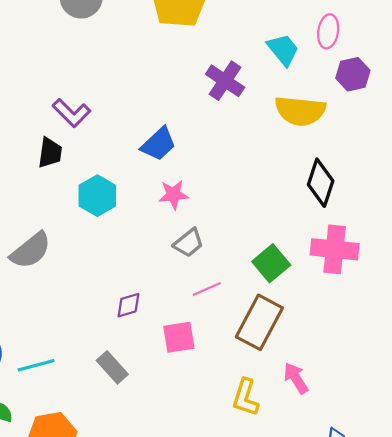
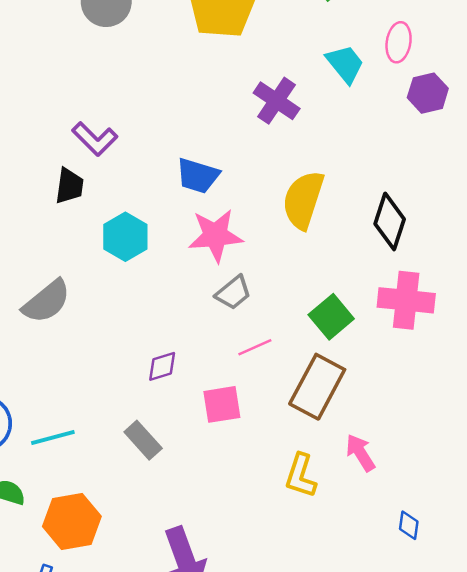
yellow semicircle: (300, 111) -> (303, 200), moved, turned 102
blue trapezoid: (158, 144) -> (198, 176), turned 60
pink star: (174, 195) -> (216, 235), size x1.5

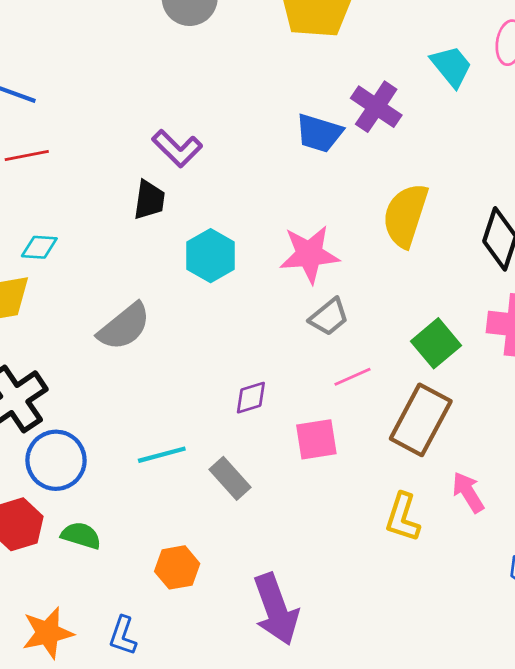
blue trapezoid: (198, 176) -> (319, 133), moved
cyan line: (53, 438) -> (162, 455), moved
orange hexagon: (72, 521) -> (177, 567), moved, size x0.7

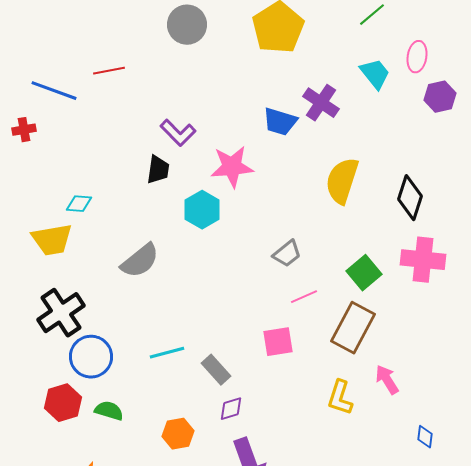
red line: (27, 155) -> (109, 71), moved
pink star: (309, 254) -> (232, 167), moved
purple diamond: (251, 398) -> (231, 409), moved

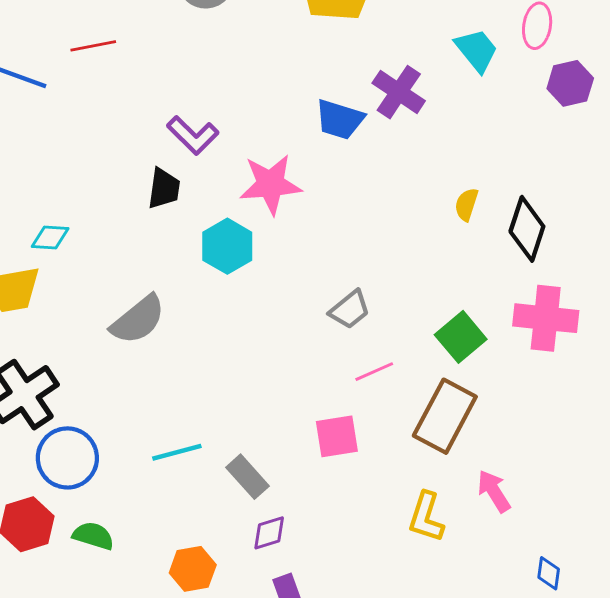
yellow semicircle: (342, 181) -> (466, 204), moved, size x0.5

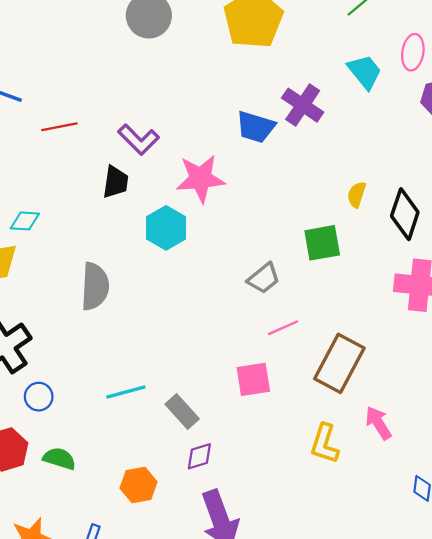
red line: (93, 46) -> (59, 127), moved
gray semicircle: (138, 320) -> (95, 286), turned -48
green square: (461, 337) -> (322, 243), moved, turned 30
blue circle: (67, 458) -> (39, 397), size x0.6

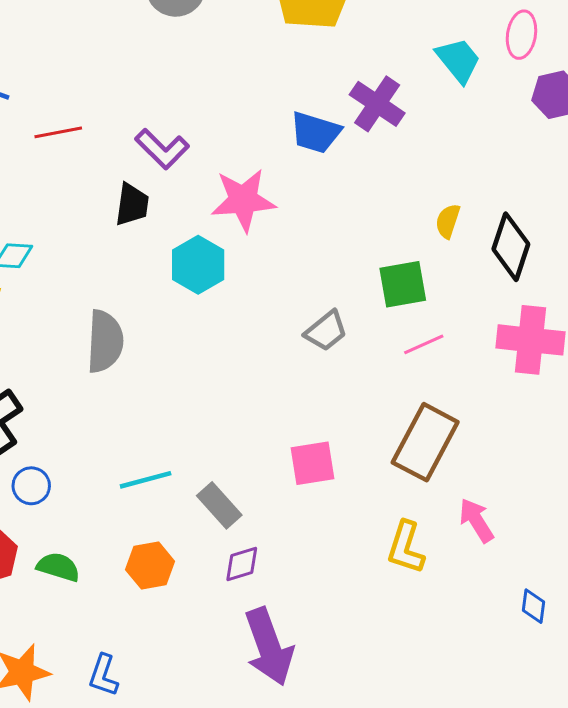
pink line: (283, 328) -> (424, 344), moved
orange hexagon: (139, 485) -> (150, 565), moved

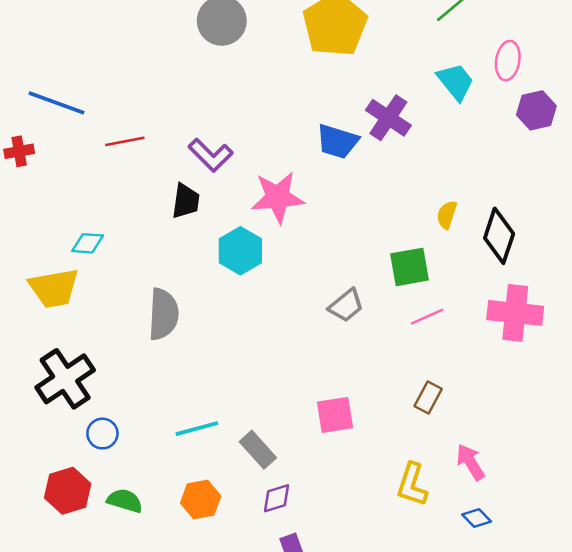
brown rectangle: (425, 442) -> (428, 397), size x0.5
blue diamond: (534, 606) -> (477, 518), moved, turned -52

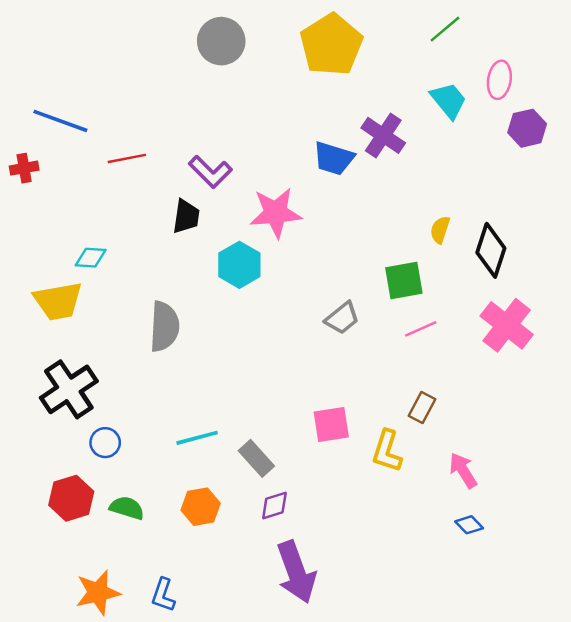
pink cross: (515, 313) -> (507, 325), turned 32
yellow L-shape: (412, 485) -> (387, 451), moved

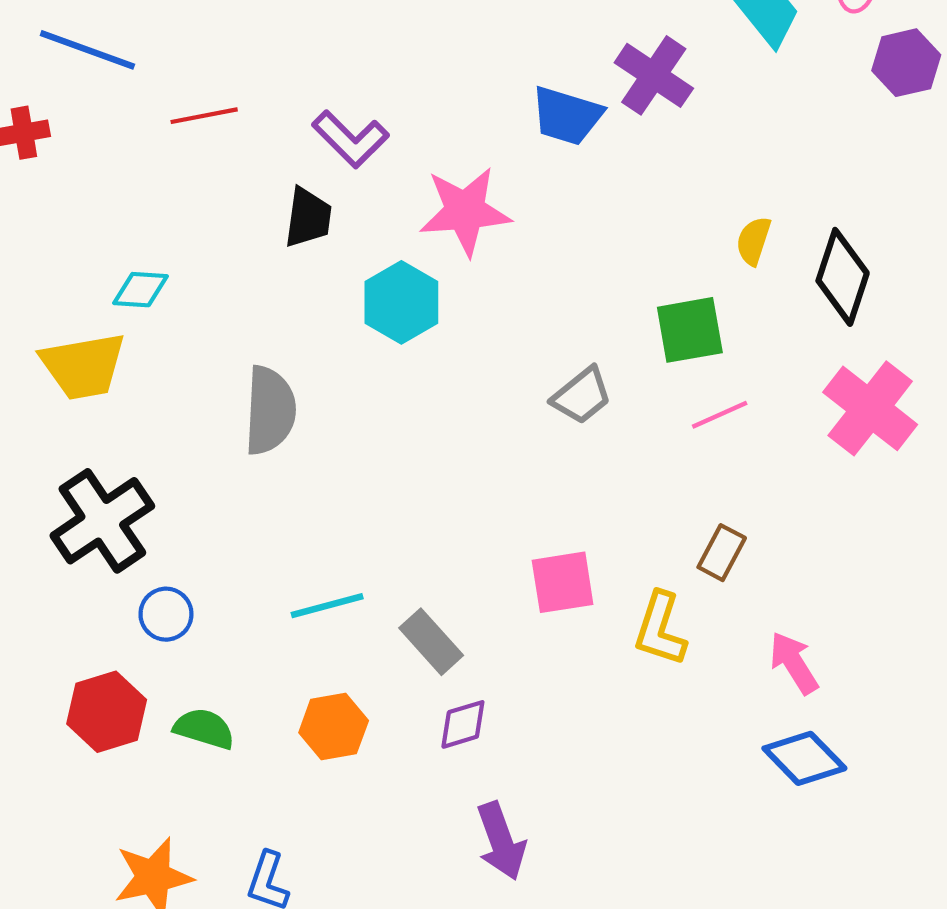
blue diamond: (469, 525) -> (804, 758), size x1.6
purple arrow: (296, 572) -> (501, 841), size x0.7

